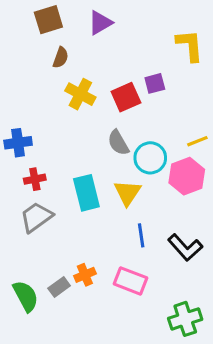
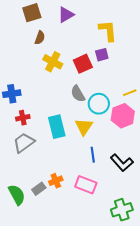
yellow L-shape: (190, 45) -> (108, 31), moved

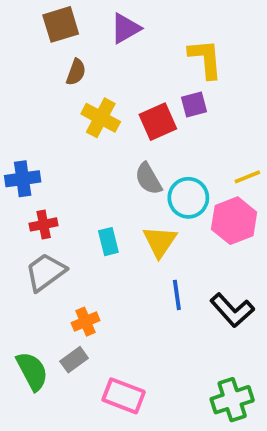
cyan rectangle: (57, 127) -> (108, 242), size x0.6
orange cross: (56, 181) -> (85, 322), moved
pink rectangle: (86, 185) -> (124, 396), moved

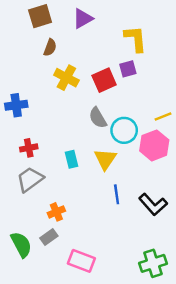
blue cross: (23, 179) -> (16, 105), moved

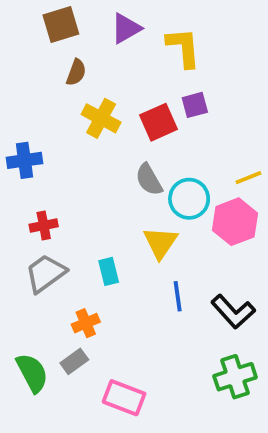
yellow L-shape: (135, 39) -> (183, 48), moved
cyan rectangle: (71, 159) -> (109, 271), moved
green cross: (153, 263) -> (235, 377), moved

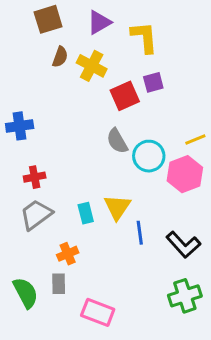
yellow cross: (101, 118) -> (92, 66), moved
yellow triangle: (160, 243) -> (117, 207), moved
gray rectangle: (74, 361) -> (59, 284), turned -55

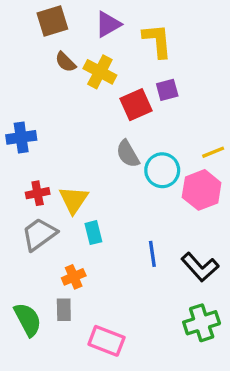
brown semicircle: (60, 57) -> (65, 62), turned 115
yellow triangle: (117, 207) -> (74, 200), moved

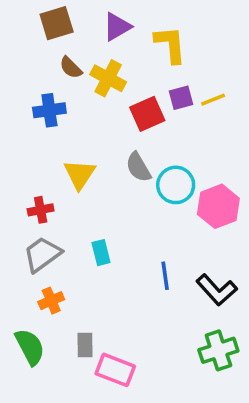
blue cross: (21, 137) -> (49, 110), moved
yellow line: (213, 152) -> (213, 100), moved
yellow triangle: (74, 200) -> (80, 174), moved
orange cross: (74, 277) -> (51, 301), moved
gray rectangle: (64, 310) -> (85, 345), moved

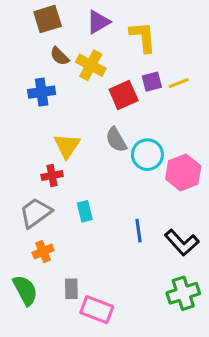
red cross: (41, 210) -> (52, 176), moved

